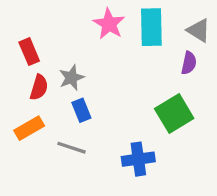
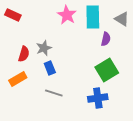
red rectangle: (29, 52) -> (13, 15), moved, turned -42
purple semicircle: (189, 63) -> (106, 39), moved
gray line: (72, 148) -> (54, 93), moved
blue cross: (138, 159) -> (98, 98), moved

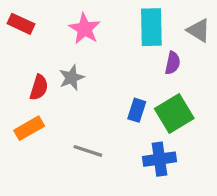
pink star: (67, 15) -> (85, 29), moved
blue rectangle: (50, 68) -> (137, 110), moved, turned 40

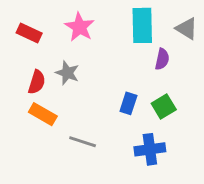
red rectangle: (21, 24) -> (29, 33), moved
gray star: (72, 78) -> (67, 73), turned -30
green square: (174, 113) -> (164, 107), size x0.7
orange rectangle: (29, 128) -> (43, 114), moved, turned 60

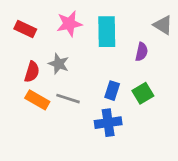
cyan rectangle: (142, 25) -> (107, 32), moved
pink star: (80, 27) -> (69, 24), turned 30
gray line: (83, 142) -> (68, 99), moved
blue cross: (150, 149) -> (108, 123), moved

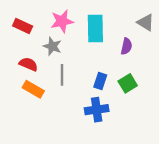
gray star: (59, 64) -> (52, 46), moved
red semicircle: (32, 72) -> (28, 64), turned -84
gray line: (68, 99) -> (62, 75), moved, turned 72

